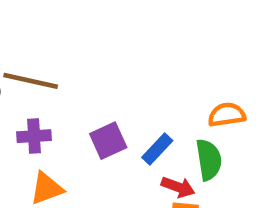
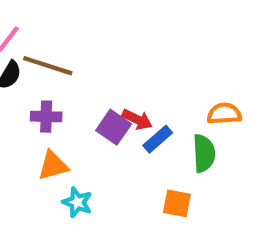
purple square: (108, 141) -> (114, 127), turned -36
red arrow: (178, 187) -> (137, 119), moved

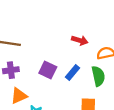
red arrow: (137, 119) -> (80, 40), moved

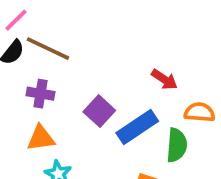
blue rectangle: (72, 73) -> (137, 127), size x1.5

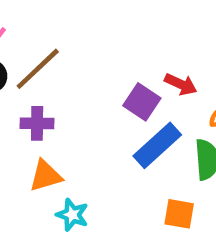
brown line: (48, 49) -> (38, 69), turned -60
purple square: (99, 111) -> (142, 102), moved

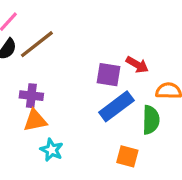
purple square: (142, 102) -> (108, 75), turned -30
purple cross: (37, 123) -> (31, 96), moved

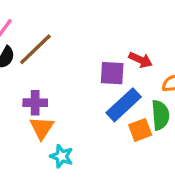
orange triangle: (35, 120) -> (42, 128), turned -40
orange square: (127, 156) -> (140, 130), moved, turned -30

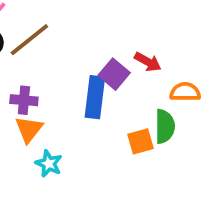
purple square: (112, 73) -> (114, 74), turned 32
blue rectangle: (124, 105) -> (95, 97), moved, turned -45

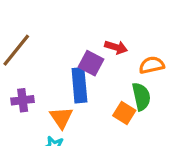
orange triangle: (29, 129) -> (61, 118), moved
orange square: (140, 141) -> (124, 113), turned -30

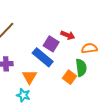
blue rectangle: (79, 85) -> (43, 57), turned -50

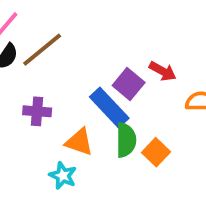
green semicircle: (81, 68) -> (126, 140), moved
orange triangle: (30, 77) -> (79, 142), turned -49

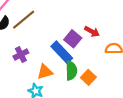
purple cross: (37, 111) -> (21, 55), turned -32
orange triangle: (79, 142) -> (45, 72), turned -35

